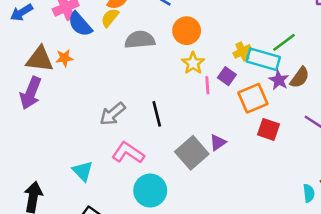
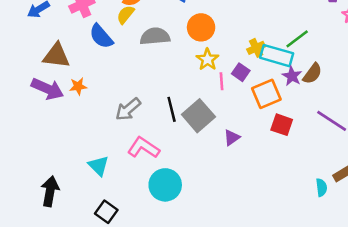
blue semicircle: (80, 24) -> (101, 36), moved
orange star: (64, 58) -> (78, 86), moved
purple arrow: (31, 93) -> (47, 89), turned -88
gray square: (192, 153) -> (198, 116), moved

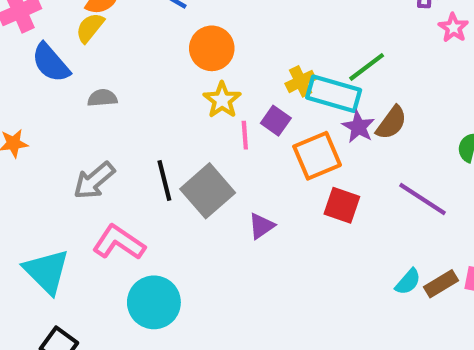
gray semicircle: (155, 36) -> (102, 98), moved, size x0.6
cyan triangle: (99, 166) -> (47, 271), size x1.4
cyan semicircle: (321, 187) -> (408, 282), moved, turned 48

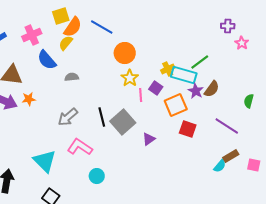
brown rectangle: (441, 284) -> (231, 156), moved
cyan circle: (154, 302) -> (97, 176), size x0.6

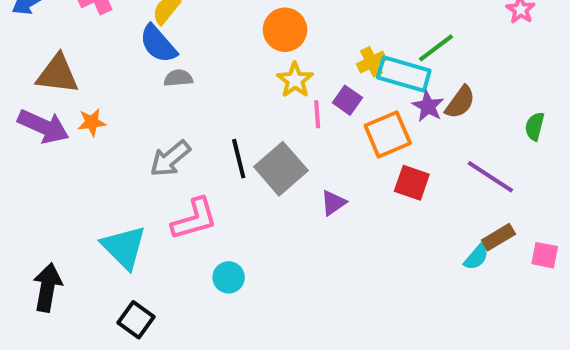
blue semicircle: (47, 60) -> (158, 44), moved
pink L-shape: (80, 147) -> (194, 219), turned 130

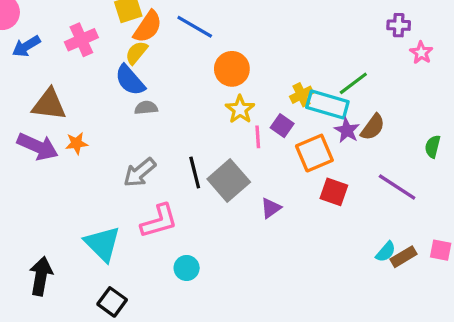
brown rectangle: (498, 237) -> (403, 257), moved

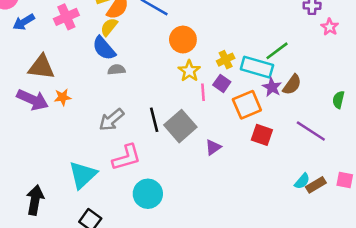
yellow cross: (302, 95) -> (226, 60), moved
cyan triangle: (102, 244) -> (83, 175), turned 32
cyan circle: (187, 268) -> (148, 194), size x1.5

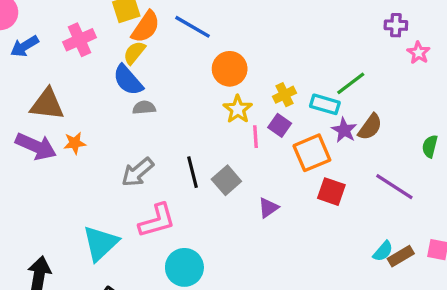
cyan rectangle: (257, 67) -> (325, 104), size x0.7
gray square: (180, 126) -> (226, 180), size x0.7

